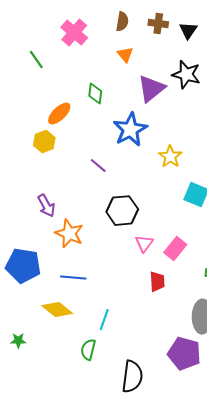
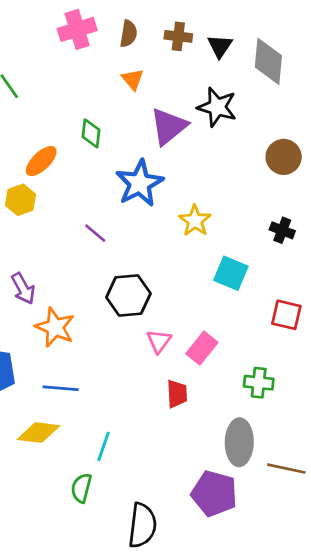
pink cross: (74, 33) -> (77, 29), moved, turned 32
yellow diamond: (57, 310) -> (38, 433), turned -32

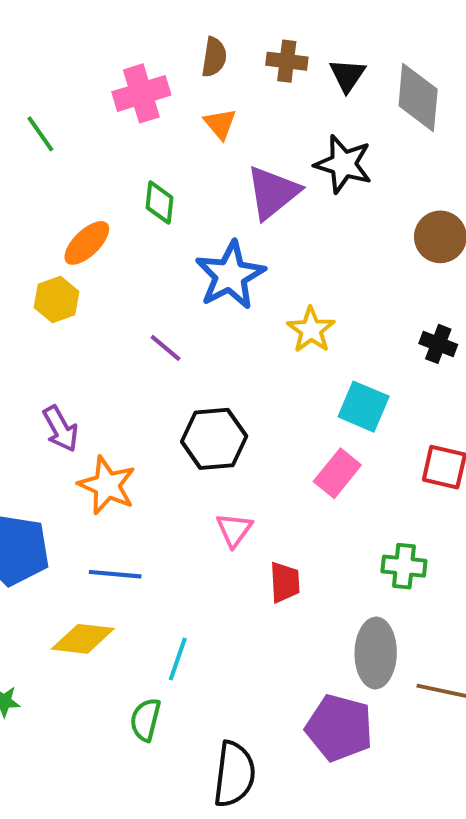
pink cross: (77, 29) -> (141, 93), moved
pink triangle: (159, 341) -> (234, 530), moved
pink rectangle: (202, 348) -> (337, 473), moved

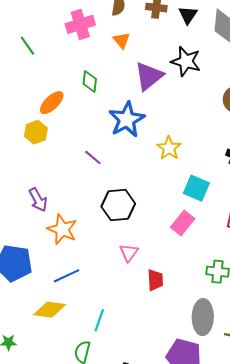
blue line: (115, 574) -> (67, 276), turned -30

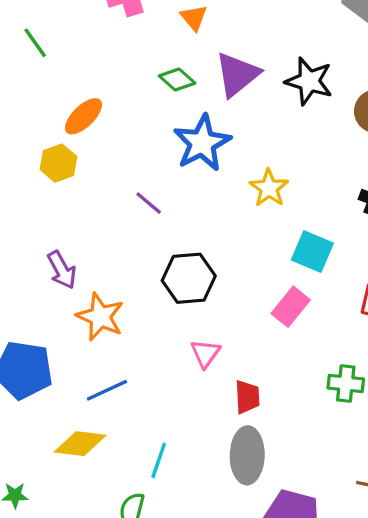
green line: (27, 46) -> (35, 43), moved
black star: (186, 61) -> (309, 81), moved
green diamond: (90, 81) -> (177, 79), moved, turned -55
gray ellipse: (203, 317) -> (247, 455), moved

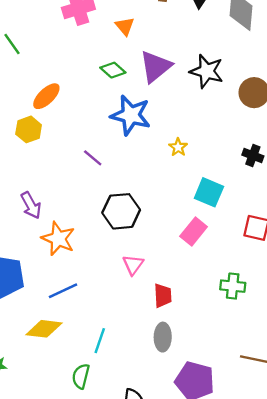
blue star: (202, 143) -> (131, 115), turned -30
yellow star: (269, 188) -> (178, 147), size x0.7
gray ellipse: (247, 455) -> (163, 337), size x0.7

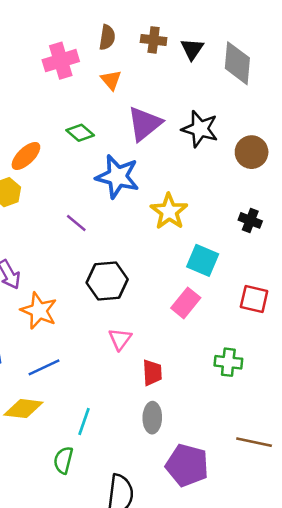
green diamond: (113, 70) -> (80, 133), moved
yellow star: (178, 147) -> (169, 211), size x1.8

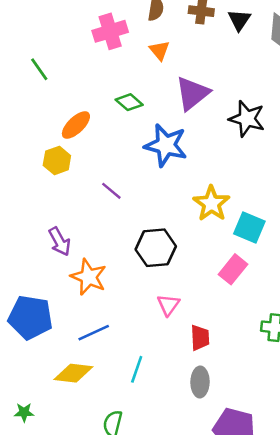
black star: (200, 129) -> (247, 119), moved
yellow star: (169, 211) -> (211, 204), moved
purple line: (76, 223) -> (111, 191), moved
cyan line: (84, 422) -> (137, 369), moved

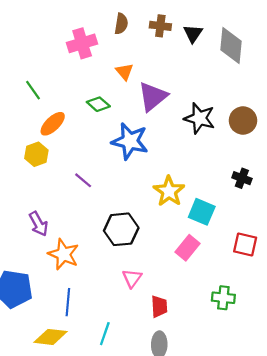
orange triangle: (159, 50) -> (124, 72), moved
green line: (39, 69) -> (33, 90), moved
blue line: (94, 333) -> (68, 302), turned -60

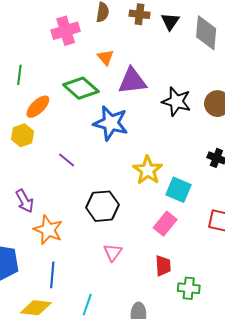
green line: (33, 90) -> (19, 75), turned 42
purple triangle: (153, 97) -> (132, 81), turned 32
green diamond: (98, 104) -> (81, 88), size x1.6
green cross: (223, 298) -> (189, 288), moved
red trapezoid: (159, 306) -> (163, 266), moved

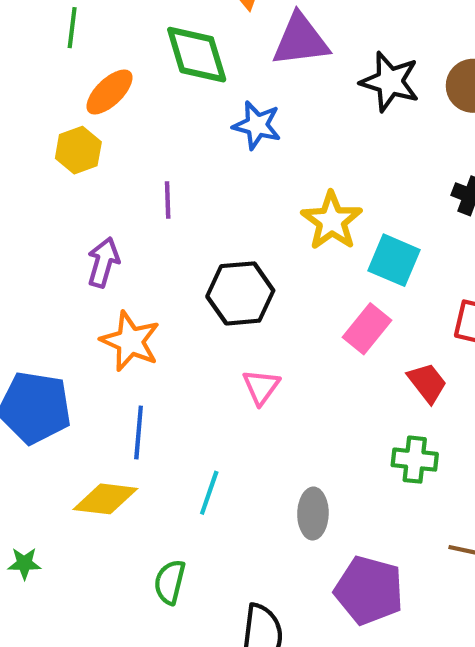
green diamond: (81, 88) -> (197, 55), turned 32
blue star: (111, 123) -> (257, 125), size x0.7
purple line: (67, 160) -> (168, 200), turned 48
purple arrow: (25, 201) -> (103, 262), moved, turned -135
red trapezoid: (163, 266) -> (427, 383), moved, turned -35

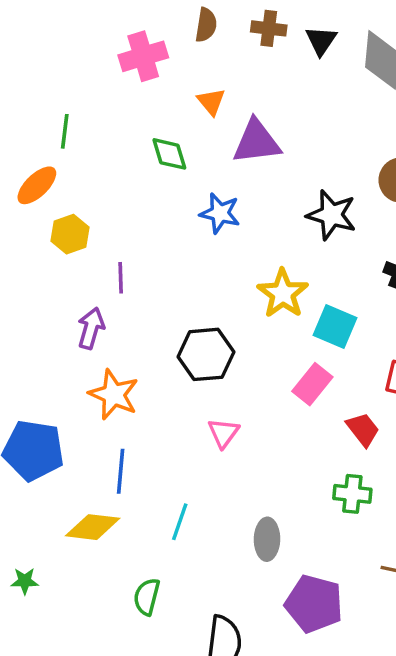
green diamond: (197, 55) -> (169, 154), size x0.7
black star: (390, 82) -> (332, 215), moved
orange ellipse: (109, 92) -> (37, 185), moved
purple line: (168, 200) -> (121, 278), moved

